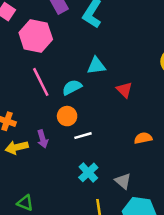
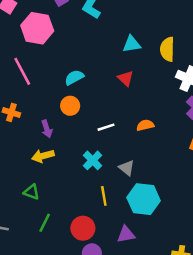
cyan triangle: (96, 66) -> (132, 44), moved
pink line: (41, 82) -> (22, 71), moved
white line: (83, 136) -> (106, 127), moved
yellow arrow: (17, 147) -> (43, 156), moved

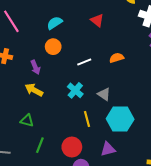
yellow arrow: (43, 156) -> (34, 90), turned 48

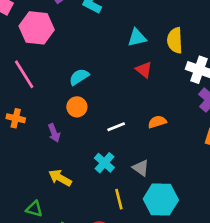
red triangle: (97, 20) -> (144, 70), moved
yellow arrow: (34, 90) -> (60, 178), moved
green triangle: (27, 120) -> (34, 209), moved

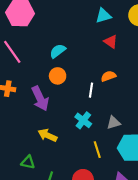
orange semicircle: (157, 122) -> (108, 76), moved
white line: (116, 127) -> (91, 90), turned -56
purple arrow: (54, 133) -> (40, 99), size x1.6
gray triangle: (141, 168) -> (114, 123), turned -48

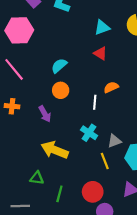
red triangle: (111, 42) -> (100, 53), moved
purple arrow: (40, 99) -> (45, 114), size x0.7
gray triangle: (114, 123) -> (114, 141), moved
yellow arrow: (48, 135) -> (55, 150), size x1.4

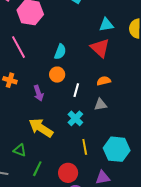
red triangle: (100, 53) -> (100, 48), size x1.5
cyan semicircle: (59, 66) -> (60, 52), turned 140
white line: (95, 102) -> (76, 90), moved
gray triangle: (114, 141) -> (100, 105), moved

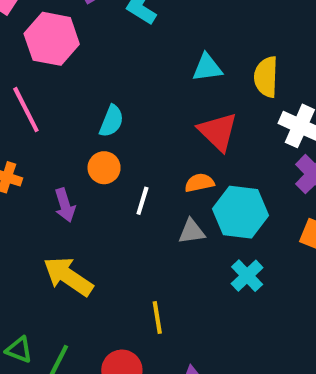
red triangle: (100, 48) -> (218, 132), moved
cyan cross: (75, 118) -> (247, 276), moved
cyan hexagon: (117, 149) -> (240, 212), moved
green triangle: (20, 150) -> (19, 350), moved

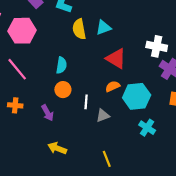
yellow semicircle: (266, 77) -> (79, 29), moved
gray triangle: (192, 231) -> (103, 116), moved
yellow arrow: (68, 276) -> (57, 148), size x0.7

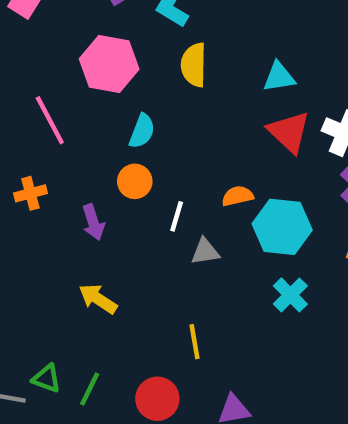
cyan triangle: (103, 28) -> (279, 77), moved
pink hexagon: (22, 31) -> (109, 64), moved
red triangle: (116, 59) -> (289, 132), moved
orange cross: (15, 105) -> (30, 193), turned -32

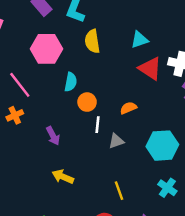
orange circle: (135, 181) -> (87, 102), moved
orange cross: (30, 193) -> (15, 115), moved
cyan hexagon: (282, 227) -> (162, 146), moved
cyan cross: (290, 295) -> (167, 188), moved

